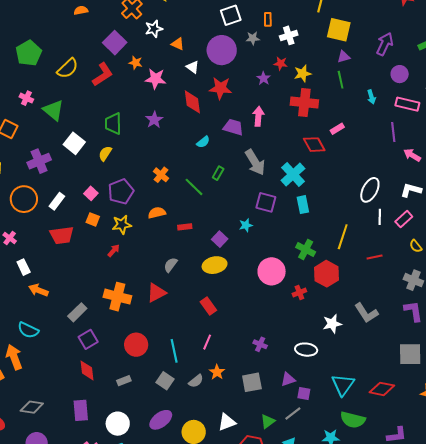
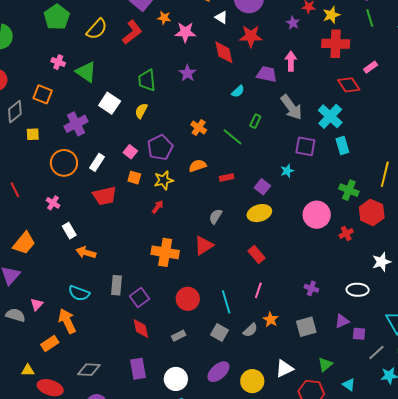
gray rectangle: (77, 312) -> (117, 285), moved, turned -36
gray line: (293, 413) -> (376, 352), moved

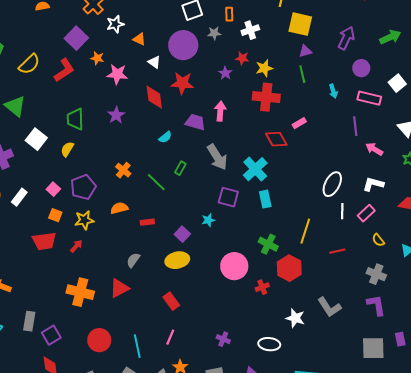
red trapezoid: (105, 196) -> (44, 241), moved
white star: (381, 262) -> (295, 318), turned 30

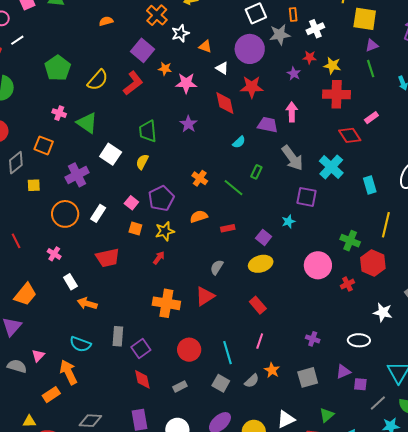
gray star: (214, 33) -> (280, 35), size x1.5
yellow star: (264, 68) -> (332, 66), turned 30
cyan rectangle: (265, 199) -> (370, 185), moved
red trapezoid: (44, 241) -> (108, 258), moved

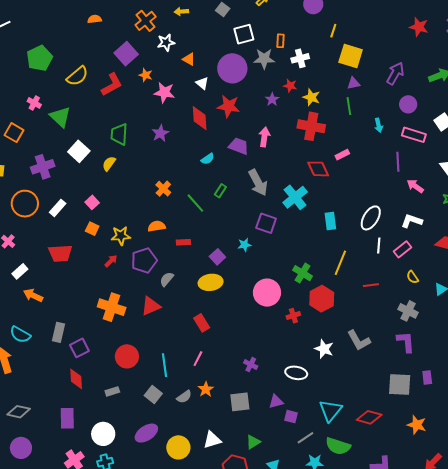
purple pentagon: (161, 198) -> (144, 260), moved
white rectangle: (70, 282) -> (20, 271), turned 70

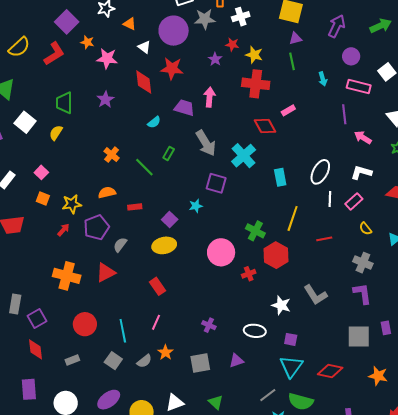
purple square: (291, 417) -> (291, 339), moved
green triangle: (253, 442) -> (216, 402), turned -42

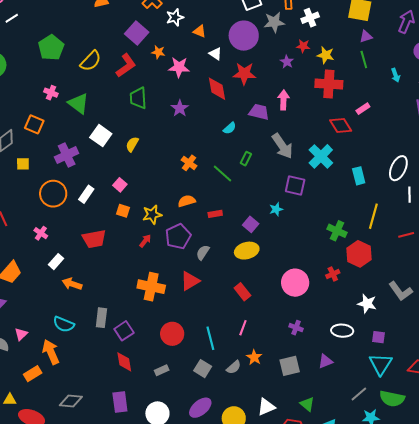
green trapezoid: (64, 103) -> (138, 98), moved
pink circle: (221, 252) -> (295, 283), moved

